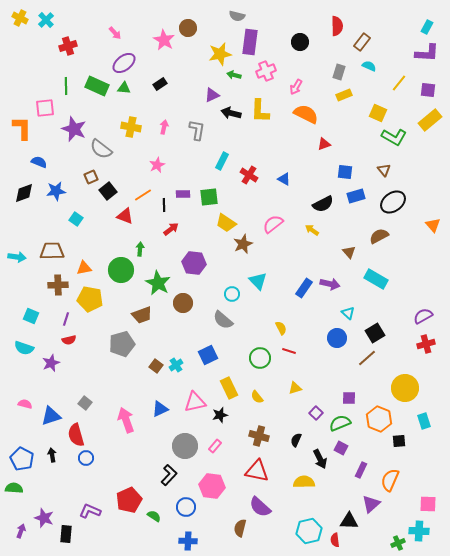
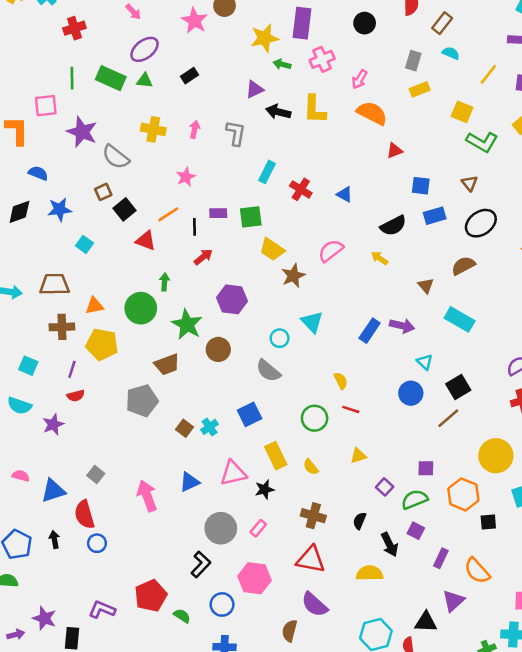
orange semicircle: (390, 480) -> (477, 571), turned -65
purple arrow: (21, 531) -> (16, 634), turned 56

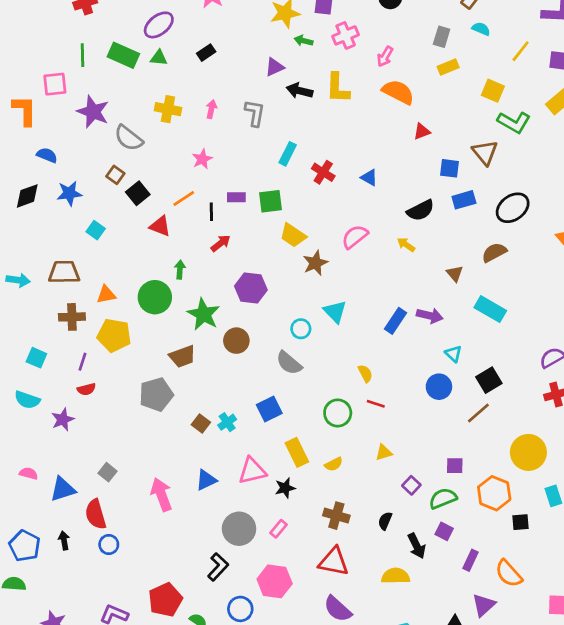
brown triangle: (470, 183) -> (485, 153), moved, size x1.5
brown square: (103, 192) -> (115, 175), turned -30
yellow semicircle: (311, 467) -> (334, 464), turned -78

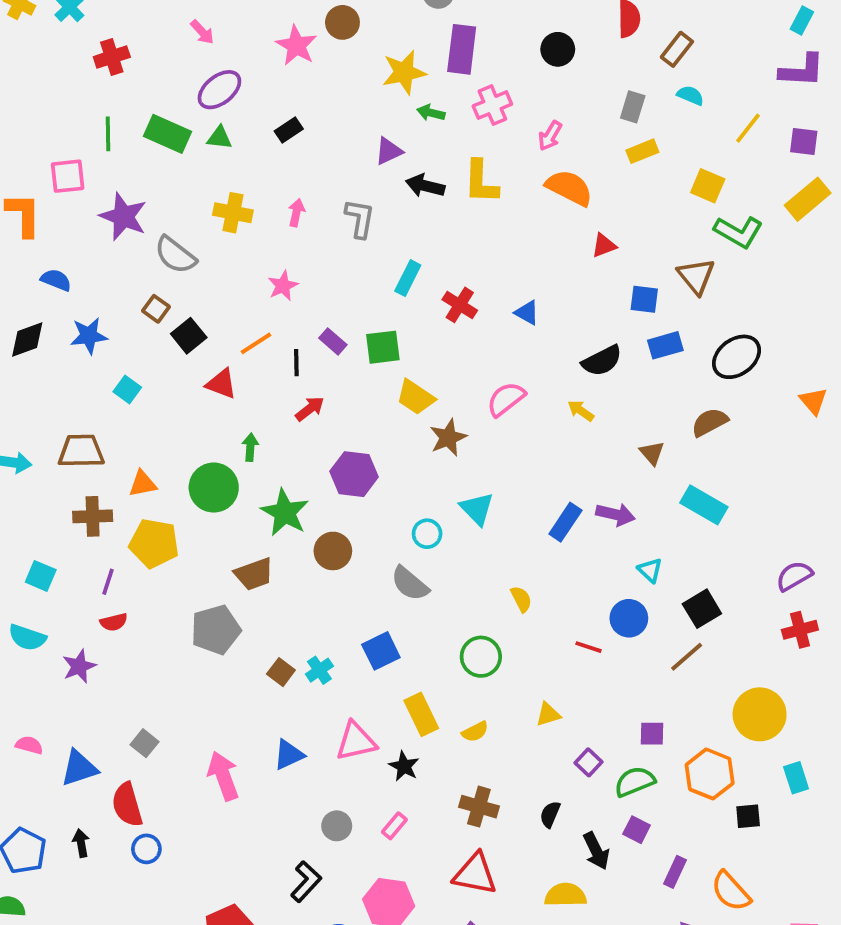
purple rectangle: (236, 197) -> (333, 341), turned 42
red line: (376, 404) -> (589, 647), moved
black star: (285, 488) -> (404, 766), turned -30
gray circle: (239, 529) -> (337, 826), size x0.6

